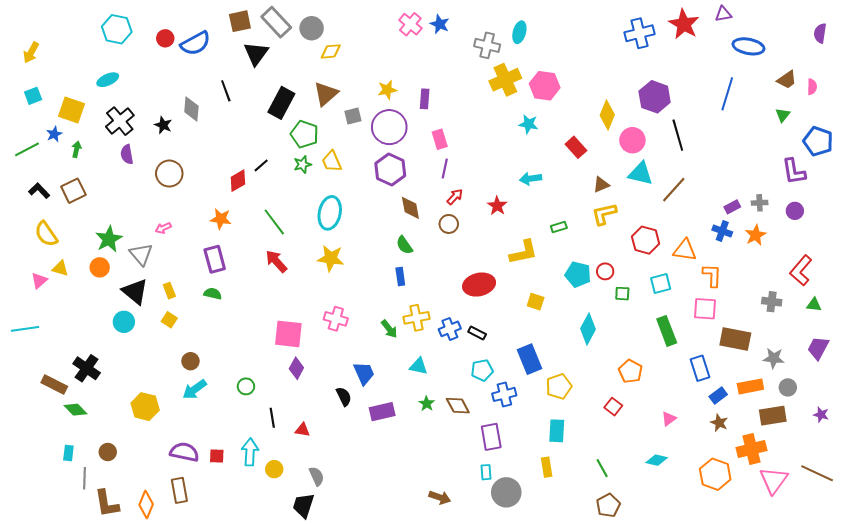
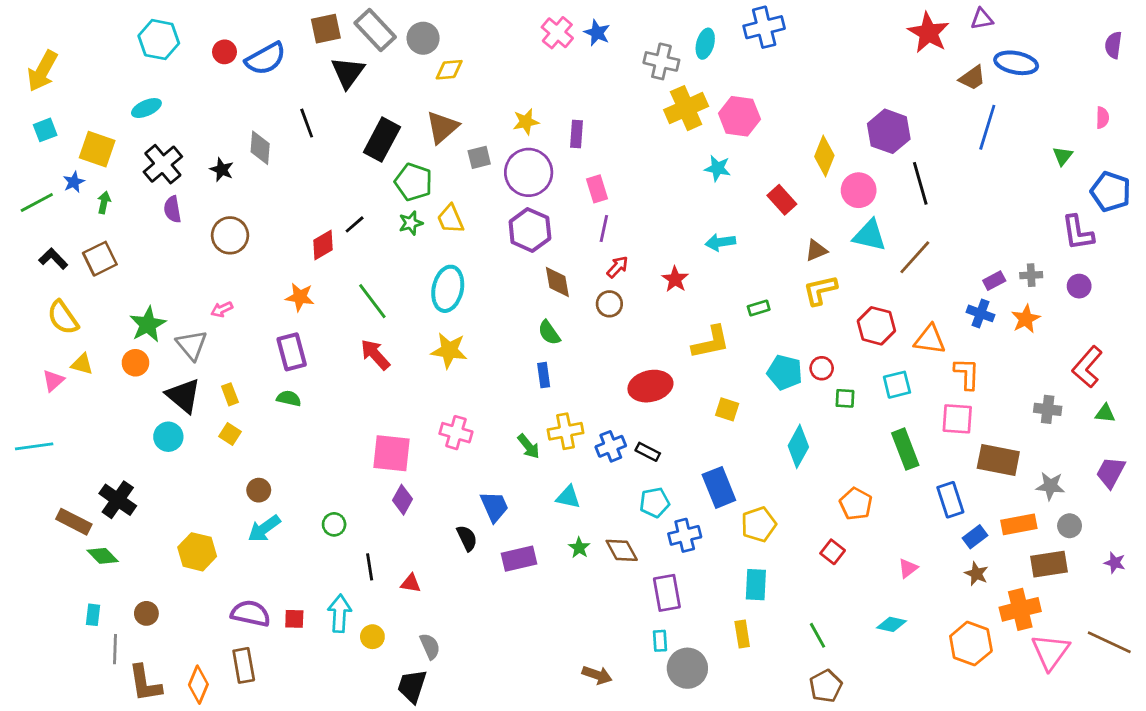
blue cross: (639, 33) -> (764, 27), moved
yellow arrow: (31, 52) -> (42, 71), size x1.4
brown trapezoid: (787, 80) -> (972, 78), moved

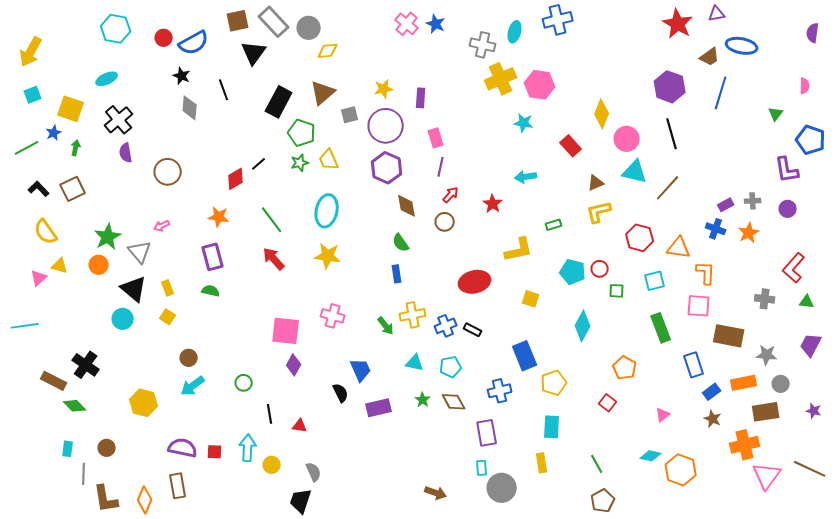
purple hexagon: (889, 131) -> (670, 87), moved
black star: (222, 170) -> (182, 76), moved
cyan pentagon: (655, 502) -> (451, 367), moved
orange hexagon: (971, 644) -> (681, 470), moved

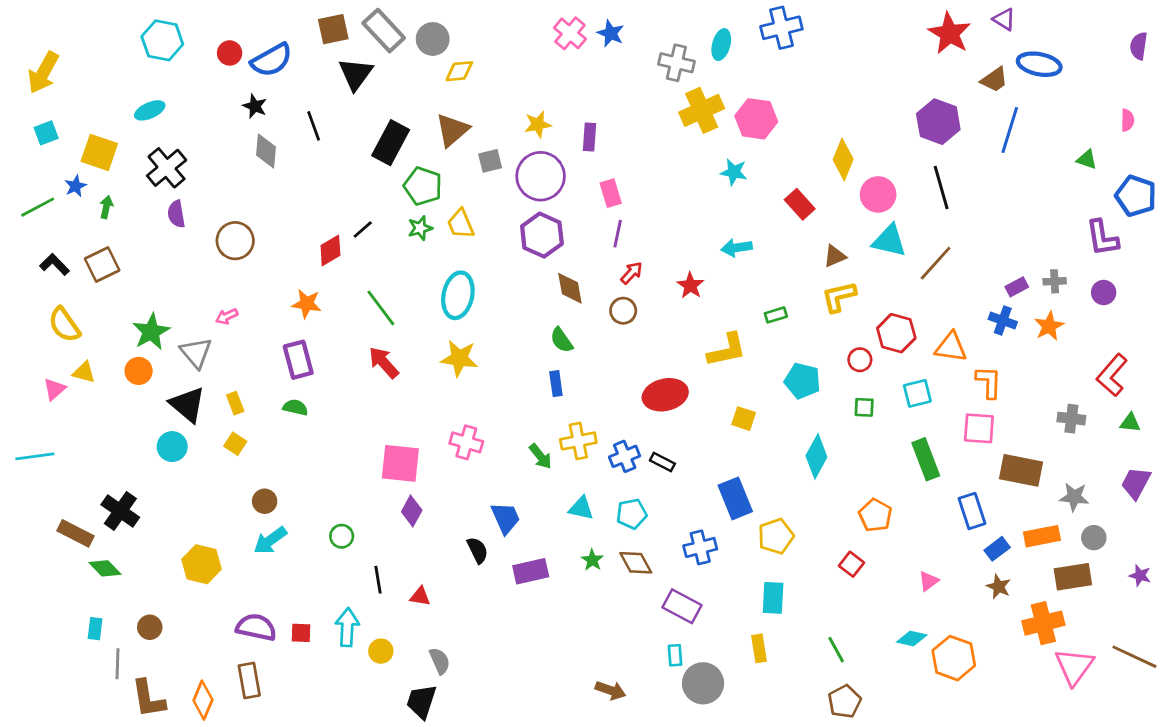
purple triangle: (717, 14) -> (1004, 19), turned 42
green triangle: (776, 114) -> (1087, 159), turned -49
red circle: (600, 269) -> (860, 360), moved
purple rectangle: (487, 433) -> (682, 606), turned -52

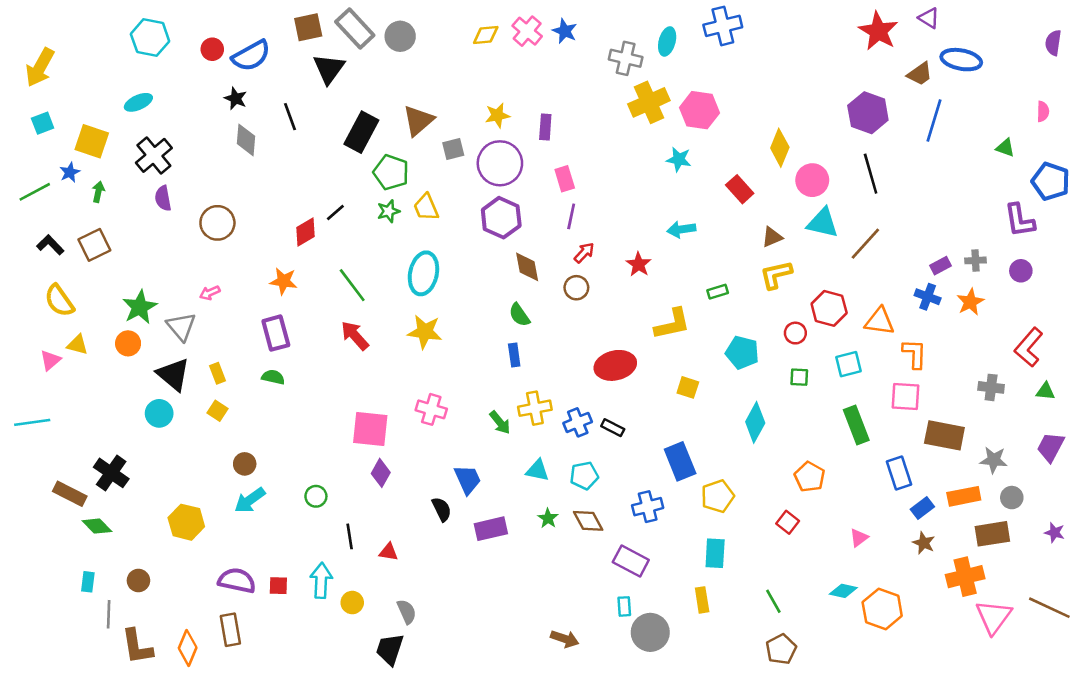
yellow diamond: (459, 71) -> (486, 35), moved

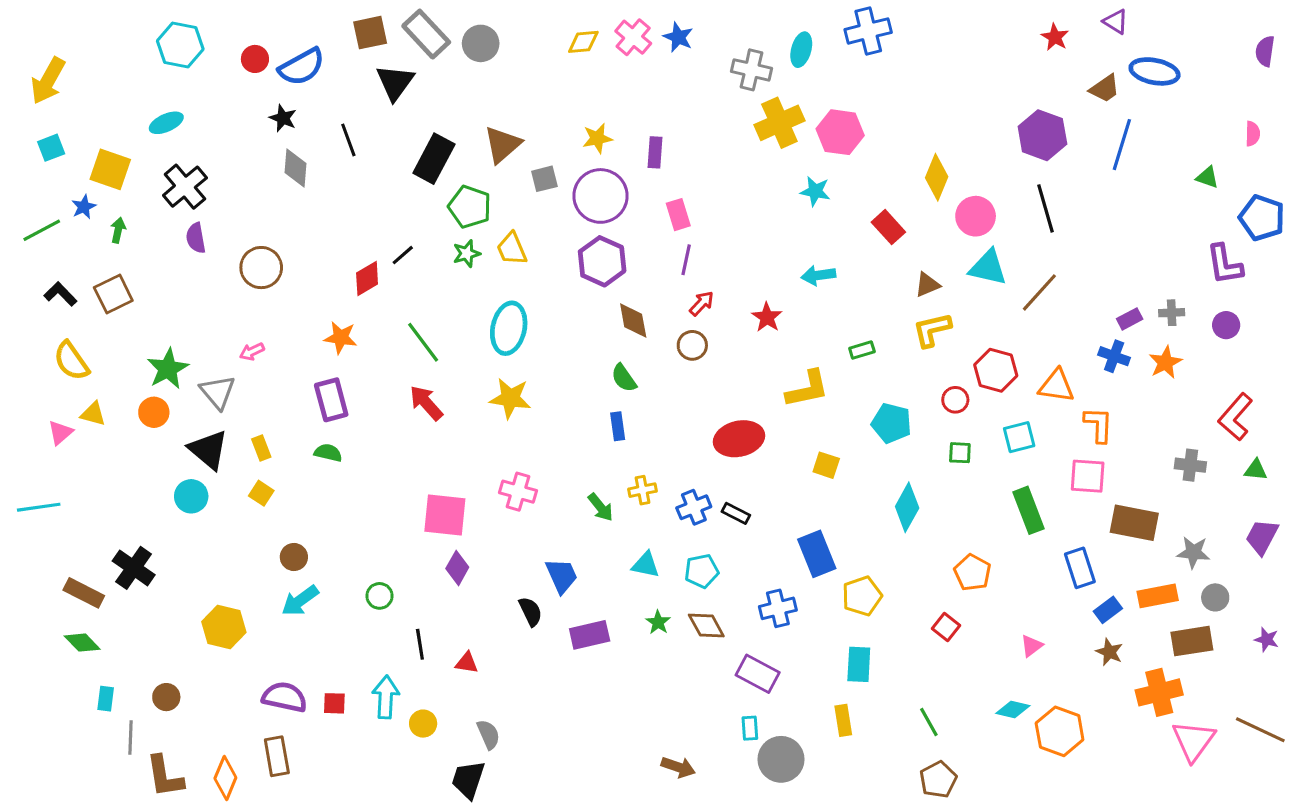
red star: (878, 31) -> (1055, 37), size x0.6
yellow cross: (535, 408) -> (643, 490), size x0.7
green diamond: (97, 526) -> (82, 643), moved

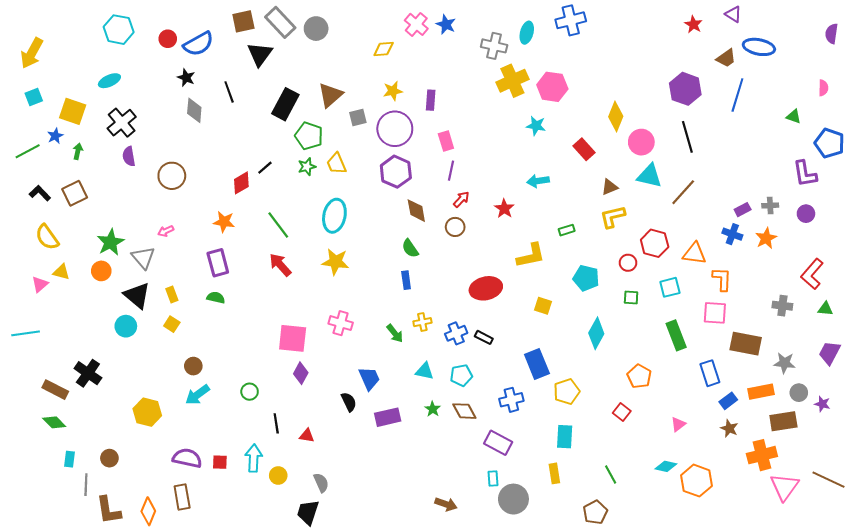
yellow diamond: (583, 42) -> (384, 49), moved
purple star: (1267, 639) -> (822, 404), moved
brown pentagon: (938, 780) -> (595, 512), moved

